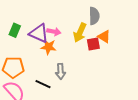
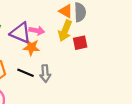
orange triangle: (104, 37) -> (66, 11), moved
black line: (43, 84) -> (26, 73), moved

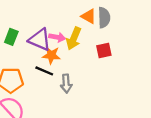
yellow arrow: (65, 31) -> (74, 38), moved
black line: (26, 73) -> (44, 71), moved

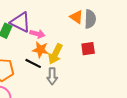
pink arrow: (57, 37) -> (37, 34), moved
yellow arrow: (74, 38) -> (55, 54), moved
purple triangle: (40, 40) -> (20, 22), moved

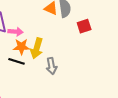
red square: (88, 49) -> (84, 26), moved
gray arrow: (52, 76) -> (51, 66), moved

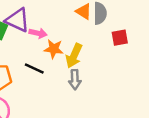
orange star: (21, 47) -> (54, 49), moved
yellow arrow: (37, 48) -> (74, 56), moved

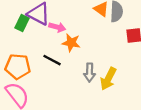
yellow arrow: (74, 56) -> (108, 79), moved

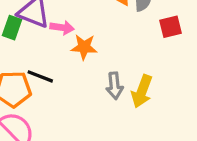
black line: (52, 60) -> (40, 76), moved

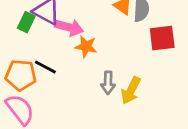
red square: (170, 27) -> (162, 38), size x1.4
pink arrow: (62, 28) -> (69, 27), size x1.4

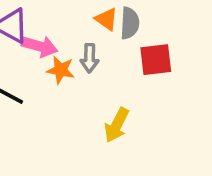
gray arrow: (108, 83) -> (89, 58), moved

